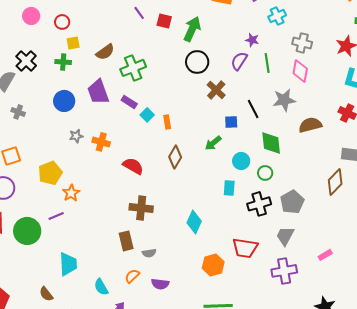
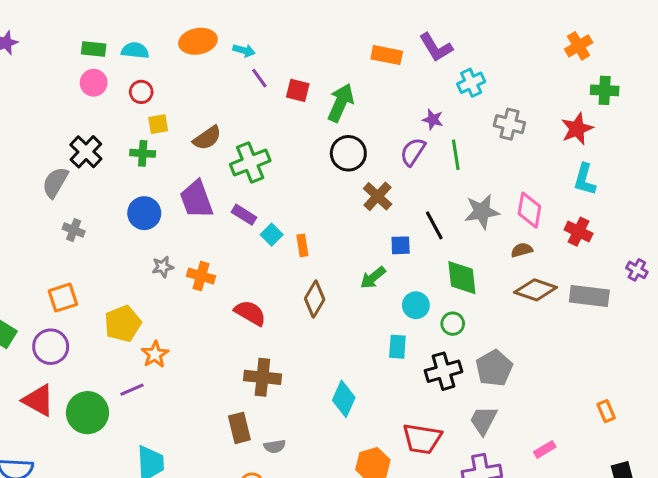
pink diamond: (300, 71) -> (529, 210), moved
brown semicircle: (310, 125) -> (522, 250), size x0.6
brown diamond: (335, 182) -> (536, 290), moved, turned 64

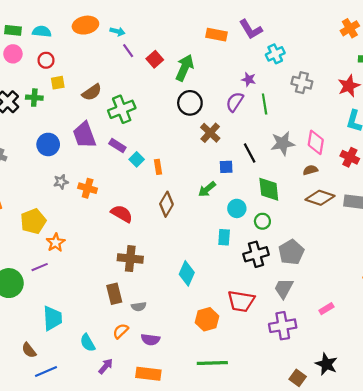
red square: (298, 90) -> (155, 59), turned 35
green cross: (143, 153) -> (34, 98), moved

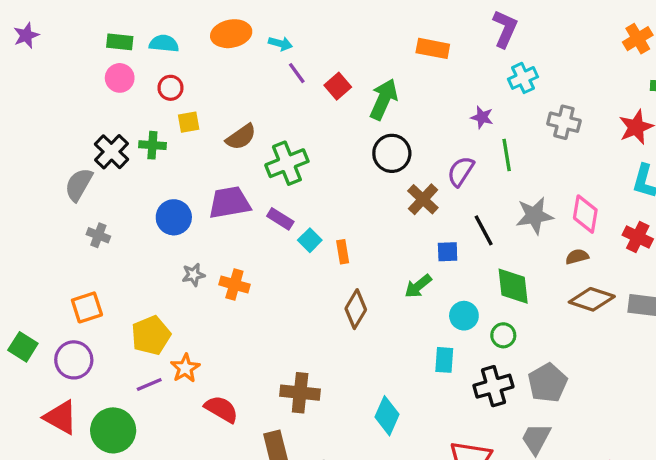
purple L-shape: (251, 29) -> (505, 29), moved, turned -125
purple semicircle: (235, 102) -> (461, 171), moved
purple trapezoid: (84, 135) -> (230, 203), turned 100
red semicircle: (122, 214) -> (221, 409), moved
purple line: (40, 267) -> (149, 385), moved

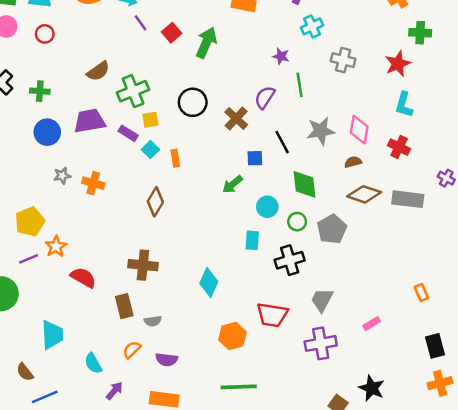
yellow square: (189, 122) -> (150, 120), moved
green cross: (152, 145) -> (40, 91), moved
black circle: (392, 153) -> (193, 102), moved
brown diamond: (356, 309) -> (155, 202), moved
gray pentagon: (548, 383) -> (332, 229), moved

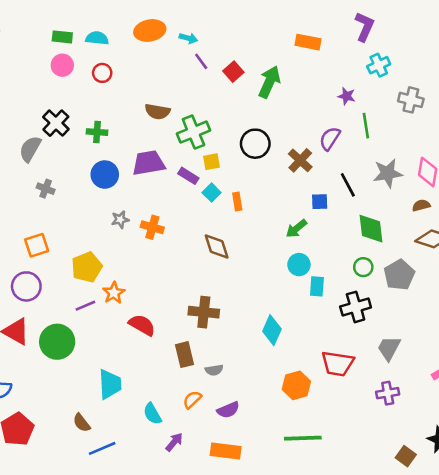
brown semicircle: (98, 71) -> (157, 112), turned 45
brown diamond: (155, 202) -> (217, 247), turned -48
cyan circle: (267, 207) -> (299, 265), moved
purple cross: (321, 343) -> (388, 393), size x0.7
purple semicircle: (167, 360) -> (228, 410), turned -30

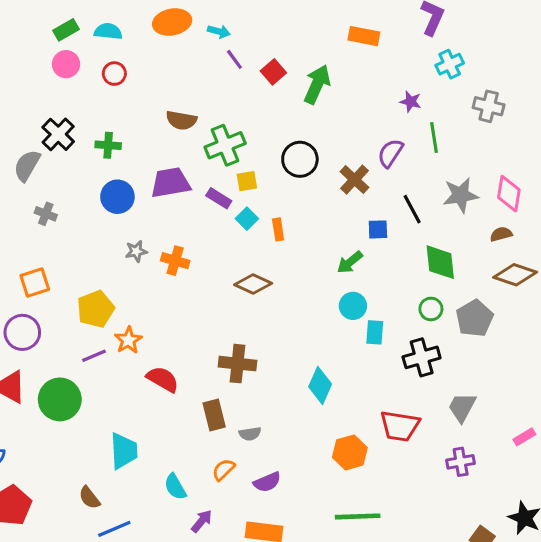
green rectangle: (62, 37) -> (66, 30), turned -36
brown diamond: (217, 247) -> (253, 284), turned -48

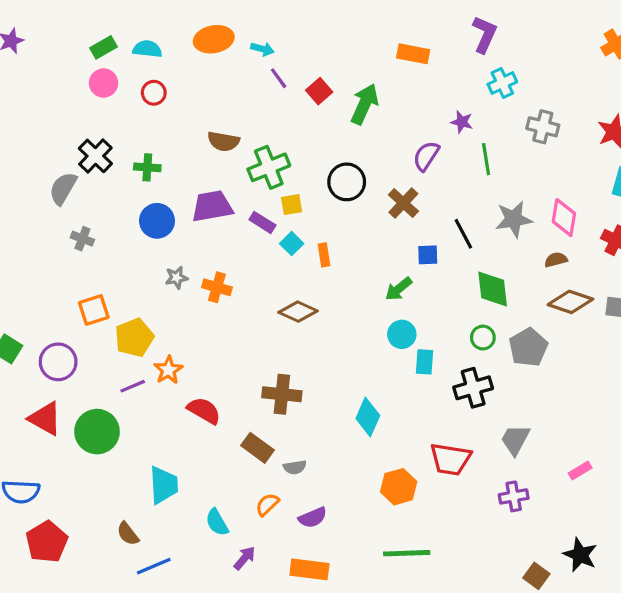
purple semicircle: (390, 153) -> (426, 156), moved
orange square: (35, 282) -> (94, 310), moved
brown rectangle: (214, 415) -> (258, 448), turned -40

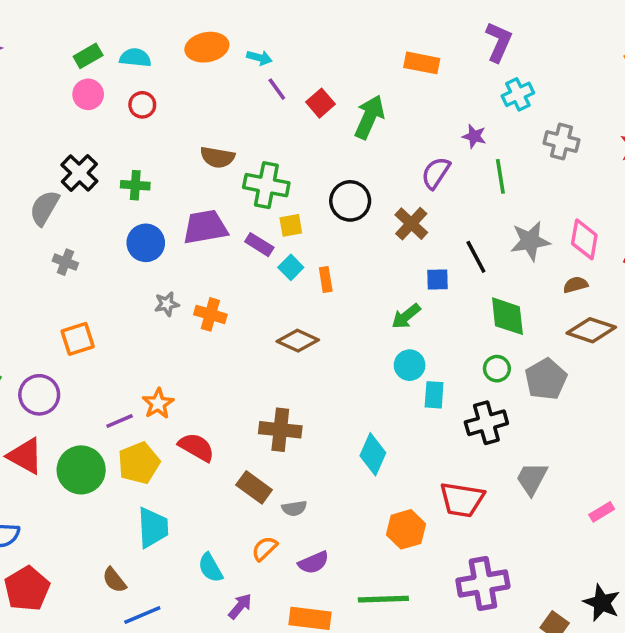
green cross: (269, 167) -> (266, 185), turned 33
yellow pentagon: (134, 338) -> (139, 463), moved
purple cross: (514, 496) -> (483, 583), moved, size x1.6
green line: (407, 553) -> (383, 599), moved

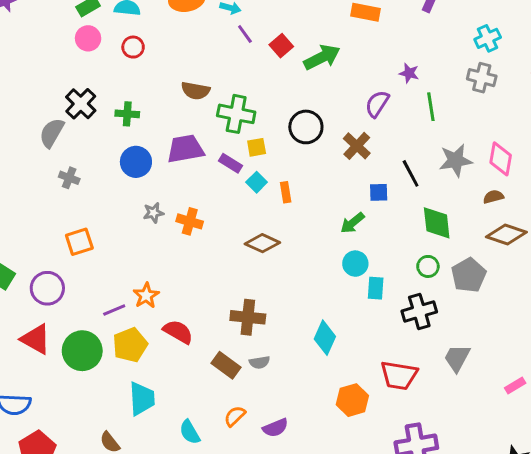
cyan cross: (518, 94) -> (488, 38), moved
green arrow: (369, 117) -> (322, 57), turned 39
gray semicircle: (294, 508) -> (259, 362), moved

